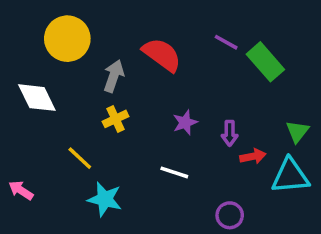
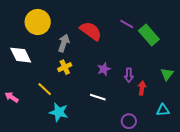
red arrow: (253, 156) -> (142, 88), turned -72
cyan triangle: (290, 176) -> (163, 110), moved, size x0.6
pink arrow: (21, 190) -> (12, 97), moved

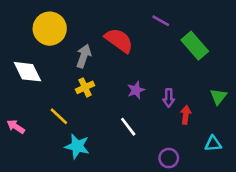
purple line: (127, 24) -> (161, 21), moved
white line: (98, 97) -> (128, 127), turned 35

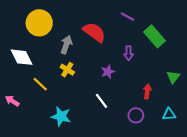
yellow cross: (85, 87) -> (67, 70), turned -32
purple arrow: (169, 98) -> (129, 53), moved
yellow line: (59, 116) -> (40, 84), moved
purple circle: (169, 158) -> (136, 115), moved

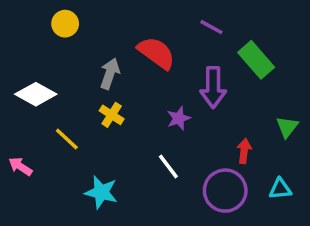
yellow circle: (39, 23) -> (65, 24), moved, size x0.6
purple arrow: (129, 53) -> (213, 87), size x1.6
white diamond: (22, 57) -> (36, 94), turned -35
purple circle: (136, 115) -> (225, 191), size x1.6

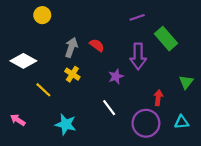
purple line: (211, 27) -> (137, 17), turned -48
red semicircle: (156, 53) -> (97, 45), moved, size x0.6
pink arrow: (20, 166) -> (18, 120), moved

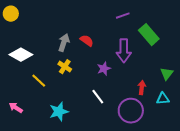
yellow circle: (42, 15) -> (11, 14), moved
cyan triangle: (182, 122) -> (163, 99), moved
cyan star: (66, 124) -> (59, 112), turned -30

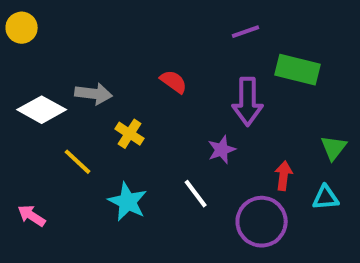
green rectangle: (149, 35) -> (298, 70), turned -35
gray arrow: (64, 43) -> (94, 94), moved, turned 78
purple star: (104, 69) -> (222, 150), moved
cyan star: (59, 112) -> (128, 202), moved, turned -30

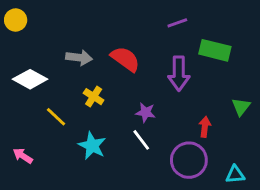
red semicircle: (174, 82) -> (125, 59), size x1.5
gray arrow: (94, 94) -> (79, 58), moved
purple star: (222, 150) -> (146, 112), moved, turned 30
cyan triangle: (326, 198) -> (235, 175), moved

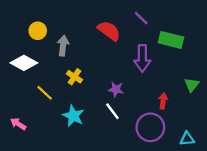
yellow circle: (16, 20) -> (38, 31), moved
purple line: (177, 23) -> (141, 18), turned 63
gray arrow: (79, 58) -> (63, 46), turned -90
red semicircle: (125, 59) -> (109, 31), moved

